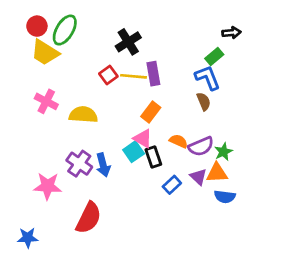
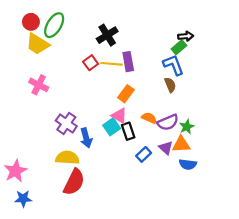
black arrow: (231, 33) -> (186, 36), moved
yellow semicircle: (83, 115) -> (67, 158), moved
purple cross: (79, 164) -> (66, 123), moved
pink star: (48, 186) -> (15, 171), moved, turned -30

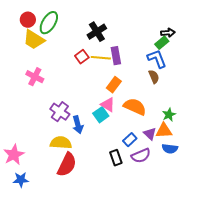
orange semicircle: (149, 118) -> (135, 107), size x1.6
purple semicircle: (168, 122) -> (141, 156), moved
black rectangle: (128, 131) -> (116, 158), moved

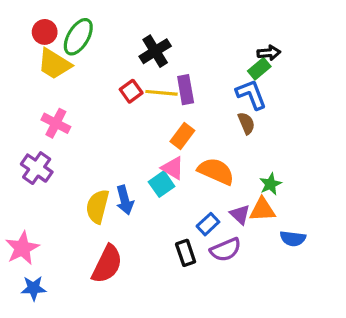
purple cross: (60, 112) -> (37, 168), moved
yellow semicircle: (61, 143) -> (97, 206), moved, turned -80
blue semicircle: (170, 149) -> (293, 238), moved

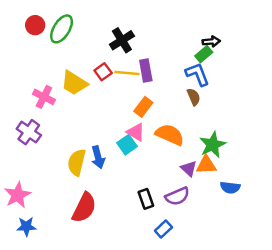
yellow trapezoid: (54, 64) -> (74, 83), moved
green star: (270, 184) -> (213, 145), size x1.5
blue rectangle: (208, 224) -> (163, 229), moved

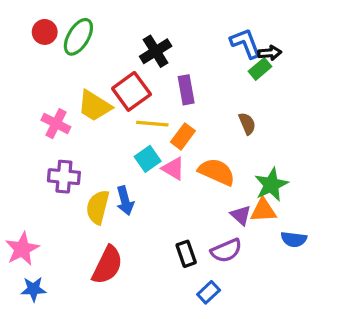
red square: (103, 72) -> (131, 91), size x1.6
yellow line: (127, 73) -> (152, 124), moved
blue L-shape: (197, 74) -> (246, 43), moved
purple cross: (29, 132) -> (64, 177), moved, turned -30
cyan square: (127, 145) -> (148, 159), moved

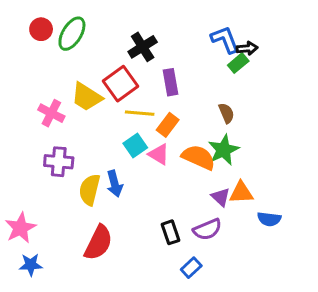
green star: (271, 185) -> (224, 150), moved

